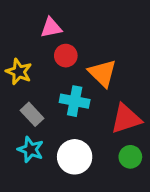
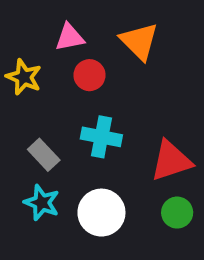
yellow star: (19, 72) -> (24, 77), moved
orange triangle: (102, 73) -> (139, 41), moved

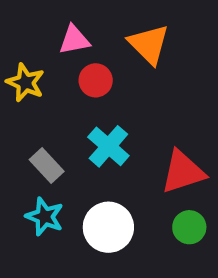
cyan cross: (101, 137) -> (108, 146), turned 30

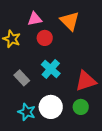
cyan star: (45, 217) -> (27, 112), moved
green circle: (189, 227) -> (81, 107), moved

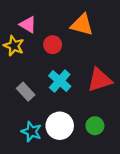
pink triangle: (35, 19) -> (28, 25), moved, turned 42
orange triangle: (70, 21) -> (82, 25), turned -30
red triangle: (86, 81) -> (100, 80), moved

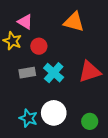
red circle: (53, 45) -> (39, 46), moved
gray rectangle: (26, 92) -> (27, 73), moved, turned -56
green circle: (95, 126) -> (90, 121), moved

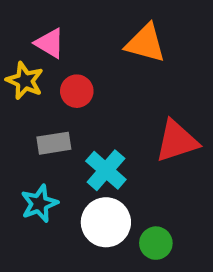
cyan cross: (54, 73) -> (106, 170), moved
cyan star: (28, 118) -> (39, 204), moved, turned 30
green circle: (90, 121) -> (156, 243), moved

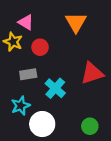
orange triangle: (145, 43) -> (76, 22), turned 45
white circle: (106, 222) -> (42, 124), moved
green circle: (156, 243) -> (90, 126), moved

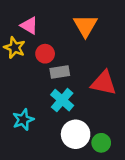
red triangle: (92, 73) -> (104, 83), turned 30
gray rectangle: (28, 74) -> (60, 72), moved
white circle: (42, 124) -> (76, 134), moved

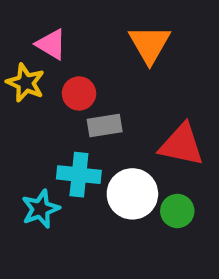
cyan cross: (62, 100) -> (79, 175), moved, turned -35
white circle: (76, 134) -> (132, 194), moved
green circle: (101, 143) -> (177, 211), moved

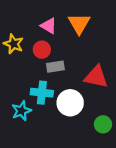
pink triangle: (51, 44) -> (49, 26), moved
green circle: (177, 211) -> (103, 124), moved

